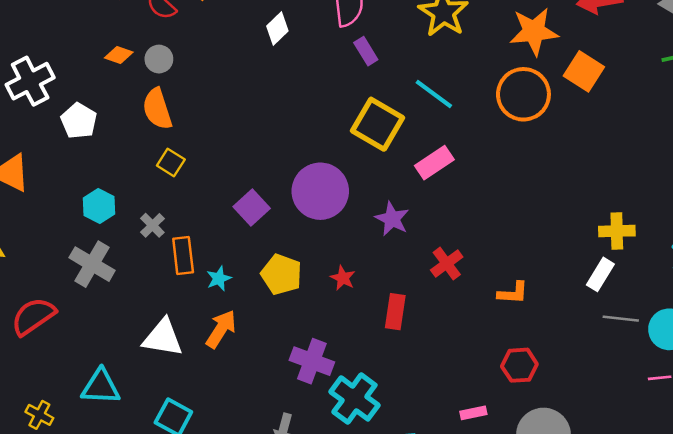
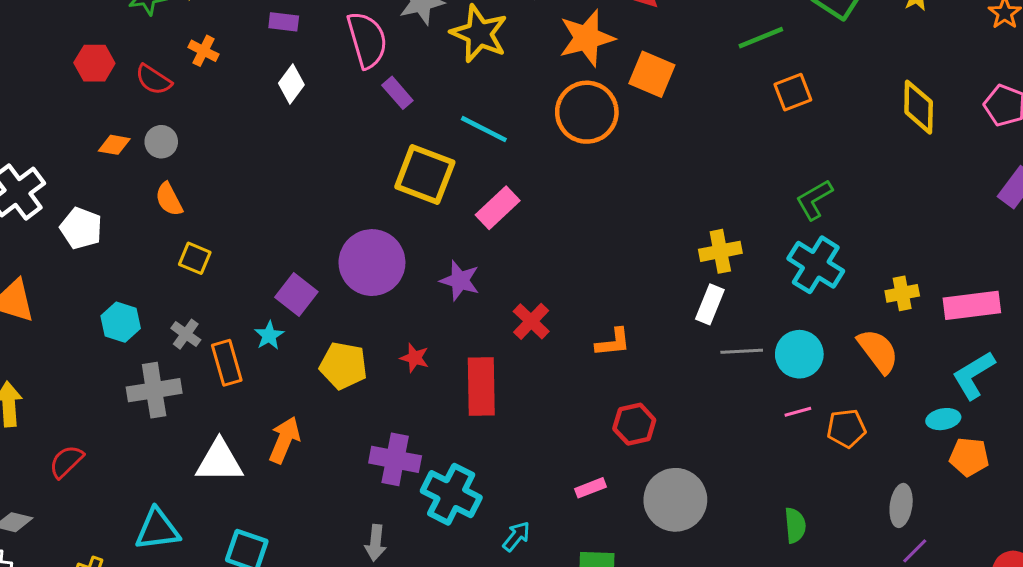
orange semicircle: (157, 109) -> (169, 199), size x0.7
gray cross: (92, 264) -> (154, 390), moved, turned -30
cyan star: (219, 278) -> (269, 335), moved
red rectangle: (395, 312) -> (481, 387), size x1.4
red semicircle: (33, 316) -> (66, 461), size x0.7

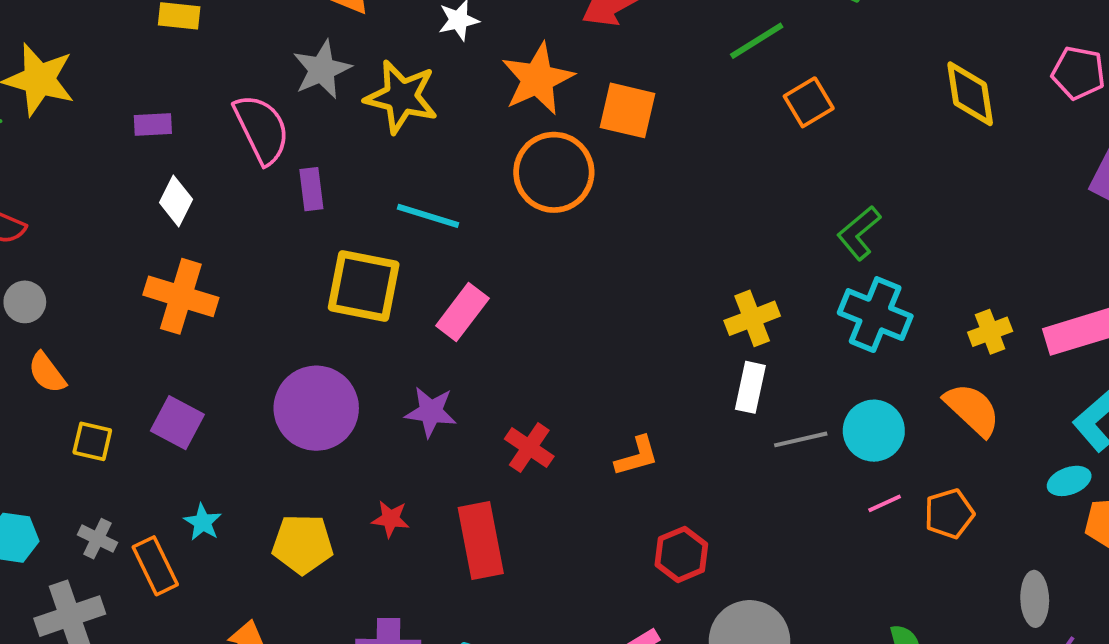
orange cross: (203, 51) -> (181, 296), moved, size x1.8
purple rectangle: (397, 93) -> (311, 189), turned 44
purple square: (296, 294) -> (177, 423), moved

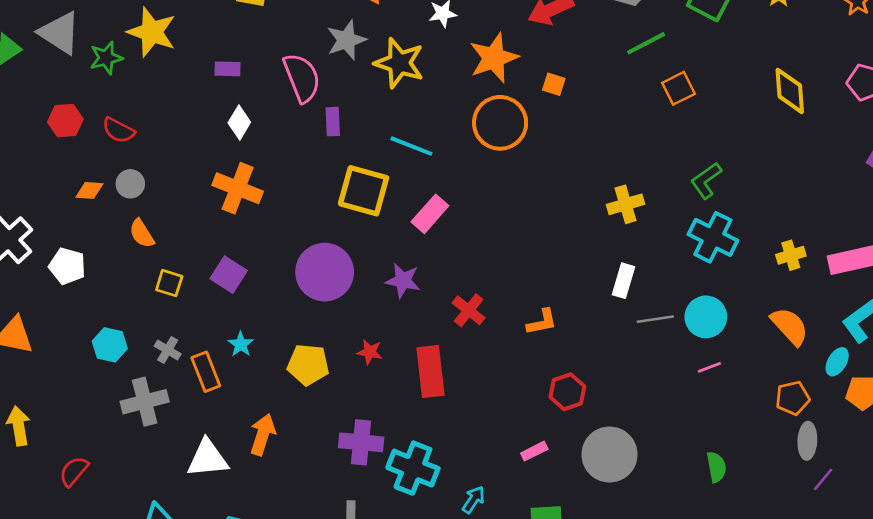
orange square: (627, 110) -> (554, 84), size x0.6
yellow cross: (752, 318) -> (626, 204), moved
orange semicircle: (972, 410) -> (790, 326), moved
cyan ellipse: (1069, 481) -> (837, 362), turned -44
orange pentagon: (949, 514) -> (793, 398), moved

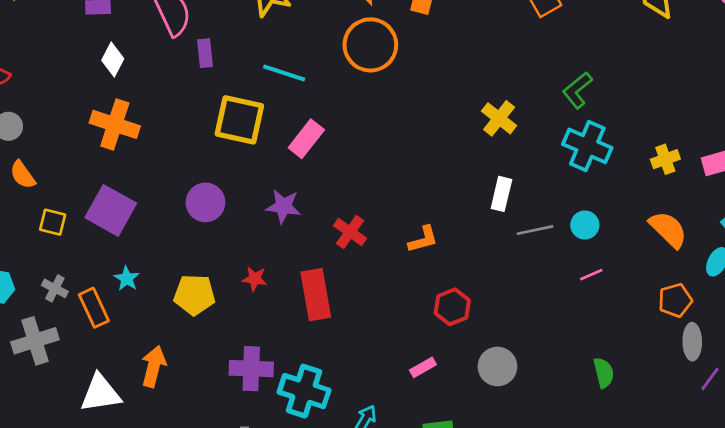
yellow cross: (626, 204) -> (499, 118), turned -32
purple circle: (325, 272) -> (205, 202), size x0.7
purple square: (229, 275) -> (111, 210), size x1.4
cyan circle: (706, 317) -> (585, 225), size x0.7
gray circle: (609, 455) -> (497, 366), size x0.7

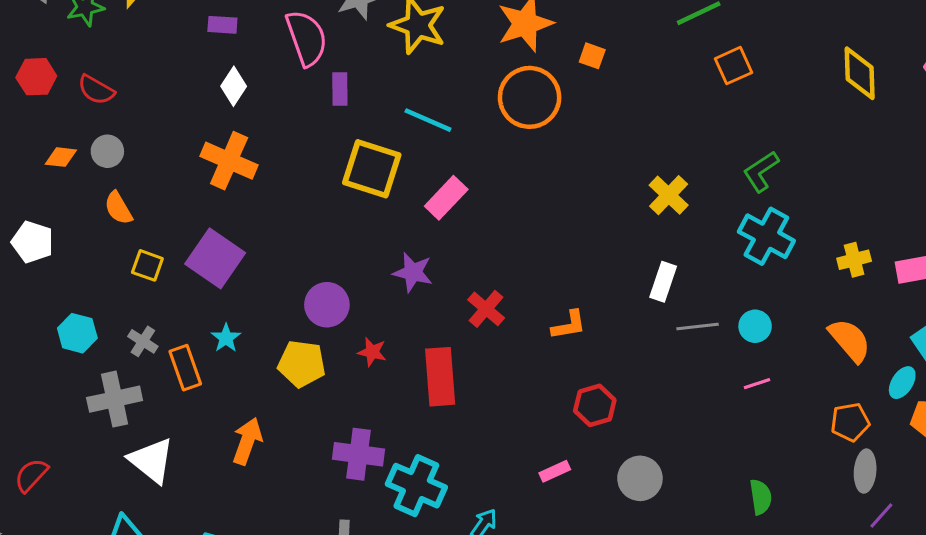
purple circle: (205, 202) -> (327, 305), moved
white triangle: (100, 393) -> (151, 460), moved, turned 42

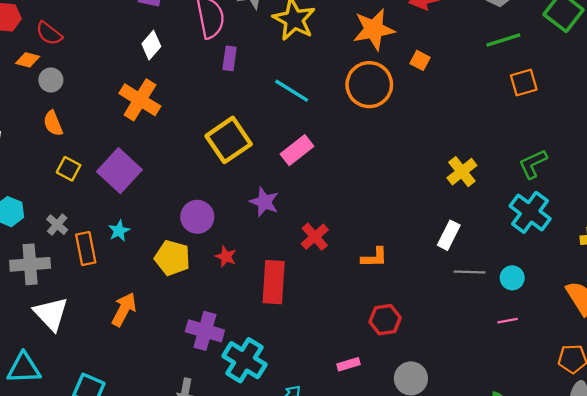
orange diamond: (61, 157) -> (28, 60), moved
yellow square: (372, 169) -> (229, 140), moved, turned 30

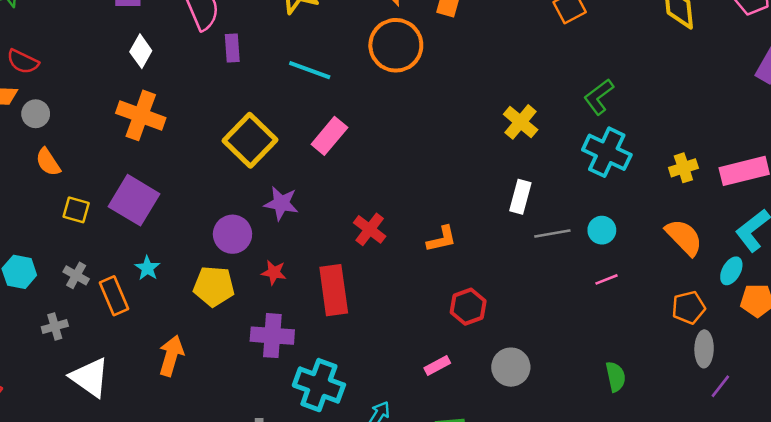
purple star: (264, 202) -> (281, 203), moved
gray cross: (30, 264) -> (55, 326), size x0.6
purple cross: (205, 331) -> (272, 336), moved

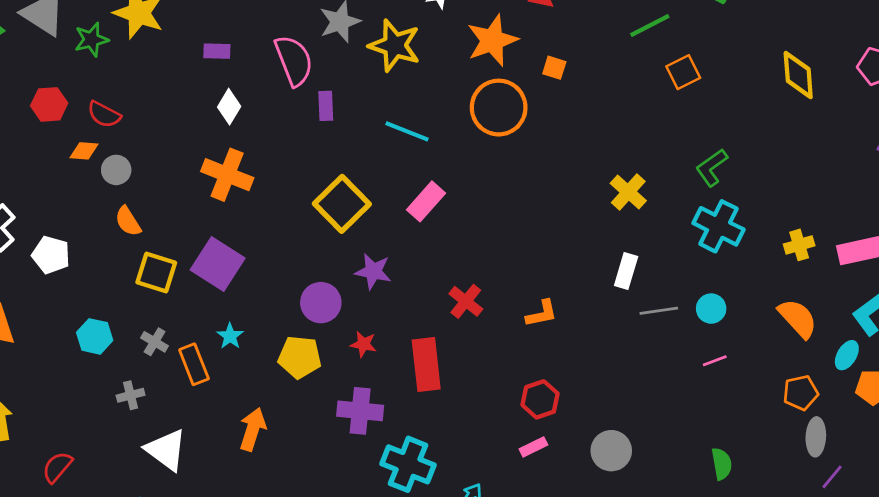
yellow square: (76, 210) -> (156, 273), size x1.4
red hexagon: (468, 307) -> (540, 399), moved

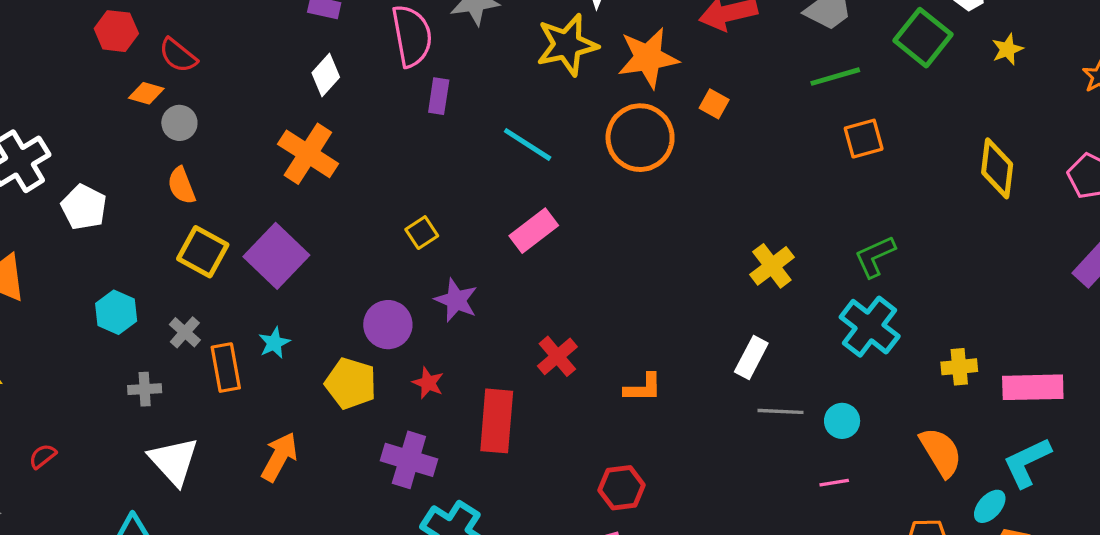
yellow star: (395, 45) -> (567, 45), moved, turned 30
yellow square: (342, 204) -> (422, 233), moved, size x0.5
red semicircle: (57, 467) -> (43, 456), size x0.7

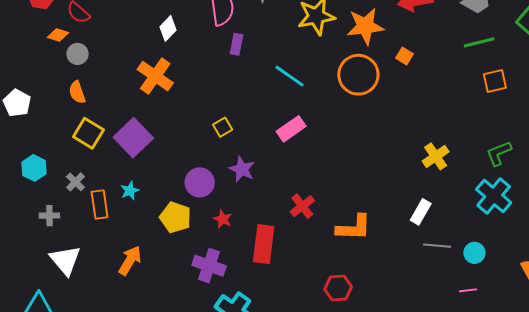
orange L-shape: (643, 388) -> (354, 228), size x1.5

